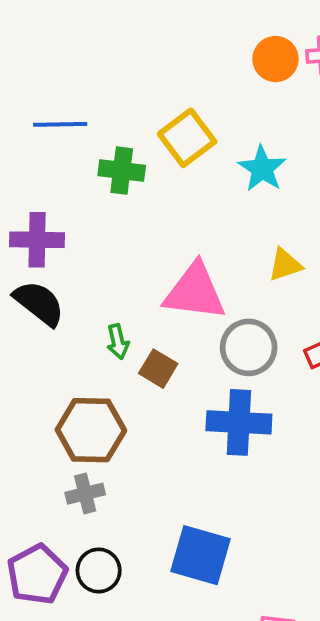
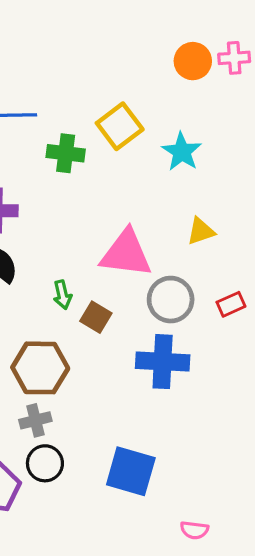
black circle: (99, 570) -> (45, 463), moved

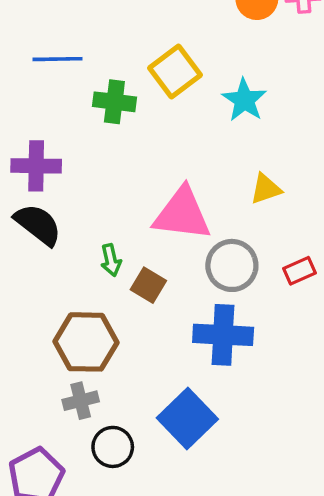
black circle: (45, 463) -> (113, 447), moved
blue square: (131, 471) -> (187, 418), moved, turned 30

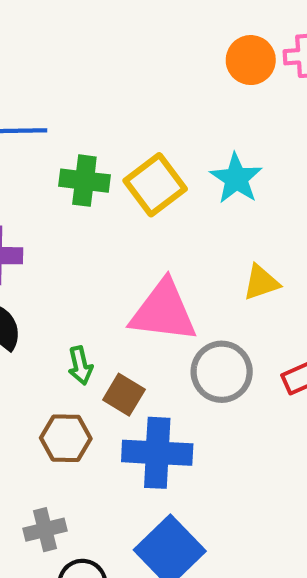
yellow square: (175, 72) -> (155, 185), moved
blue cross: (223, 335) -> (157, 453), moved
brown hexagon: (86, 342) -> (66, 438), moved, size x0.7

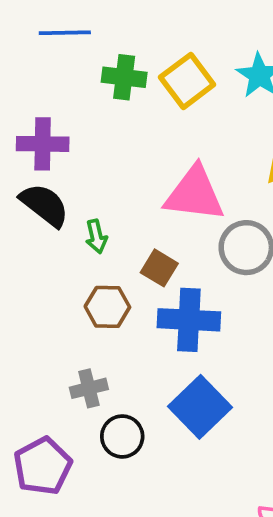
green arrow: (80, 366) -> (96, 236), moved

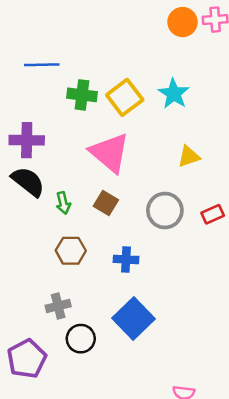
pink triangle: (194, 194) -> (110, 153), moved, turned 33
brown square: (159, 268) -> (106, 203), moved
blue cross: (189, 320) -> (126, 259), size x0.6

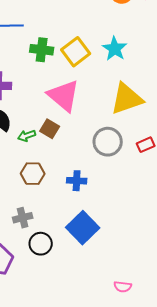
yellow triangle: (189, 156) -> (127, 99), size x1.8
green arrow: (63, 203) -> (27, 136), turned 84
brown square: (106, 203) -> (50, 129), moved

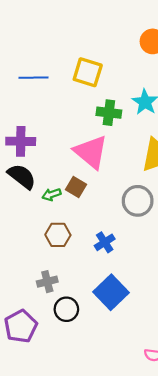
green cross: (42, 50) -> (109, 113), moved
yellow square: (76, 52) -> (88, 72), moved, turned -36
blue cross: (77, 181) -> (105, 242), turned -36

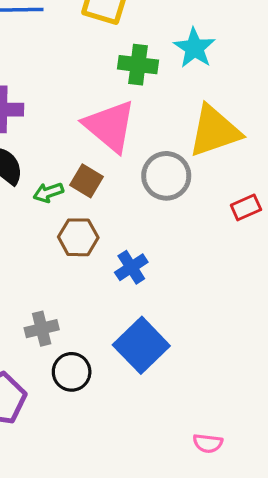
gray circle: (138, 201) -> (166, 176), moved
brown hexagon: (58, 235) -> (78, 237), moved

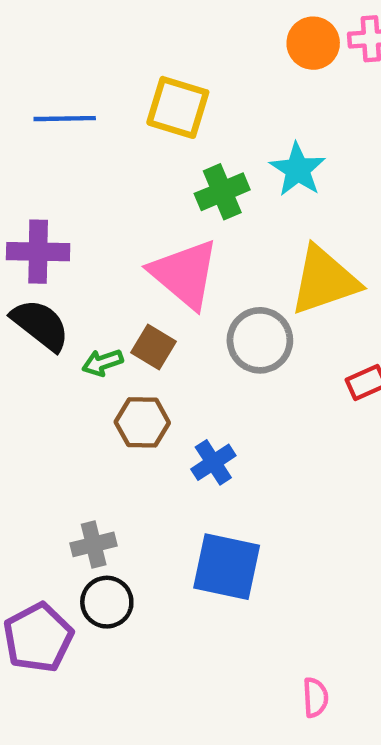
green cross: (138, 65) -> (222, 192), turned -30
blue square: (141, 345) -> (227, 567), turned -34
black circle: (72, 372) -> (107, 602), moved
pink semicircle: (208, 443) -> (315, 697), turned -100

